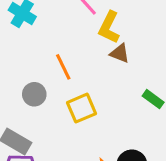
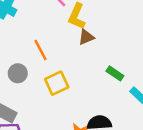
brown triangle: (120, 53) -> (86, 37), turned -42

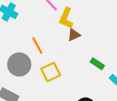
gray circle: (18, 73) -> (19, 64), size x1.5

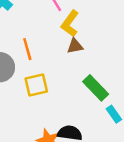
green rectangle: (97, 64) -> (96, 88), size x1.5

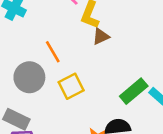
green rectangle: (96, 88) -> (134, 91), moved, turned -72

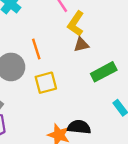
green rectangle: (134, 91) -> (104, 72), moved

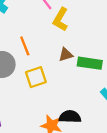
brown triangle: (81, 45) -> (66, 55), moved
green rectangle: (104, 72) -> (90, 63), turned 40

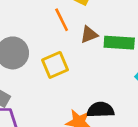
orange line: (25, 46) -> (62, 20), moved

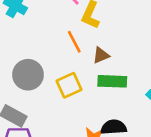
green rectangle: (119, 43) -> (112, 81), moved

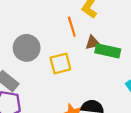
green rectangle: (112, 81) -> (108, 51), moved

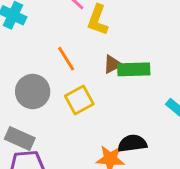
orange line: (72, 27) -> (66, 59), moved

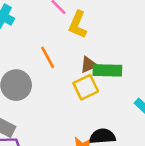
yellow square: (79, 100) -> (86, 87), moved

